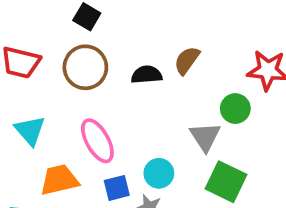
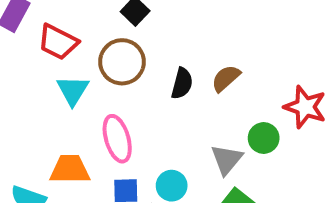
black semicircle: (147, 75) -> (182, 83), turned 96
cyan triangle: (30, 131) -> (73, 90), moved

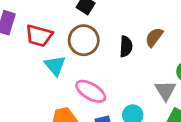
pink ellipse: (117, 139) -> (91, 91), turned -32

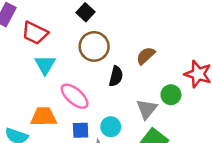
brown circle: (84, 40) -> (94, 46), moved
black semicircle: (126, 46) -> (116, 76), moved

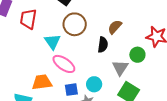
red trapezoid: (35, 33) -> (28, 19), turned 80
cyan triangle: (45, 65) -> (53, 42), moved
black semicircle: (116, 76) -> (103, 45), moved

